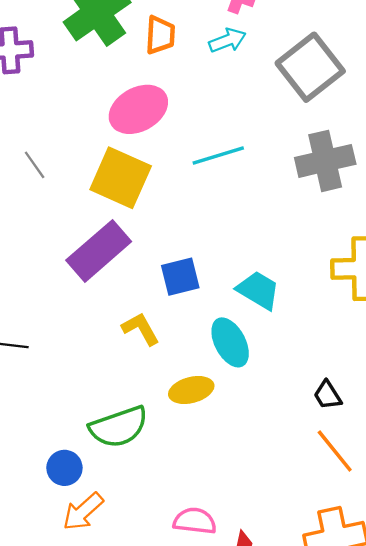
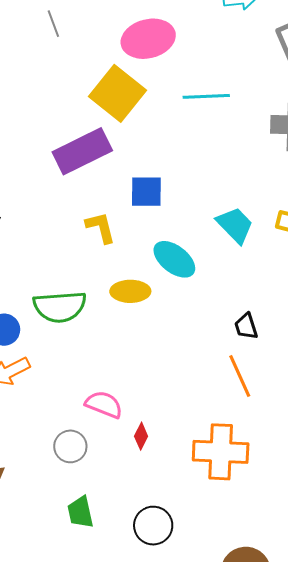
gray line: (35, 165) -> (53, 24), moved
cyan trapezoid: (258, 290) -> (235, 225), moved
cyan ellipse: (230, 342) -> (174, 259), turned -39

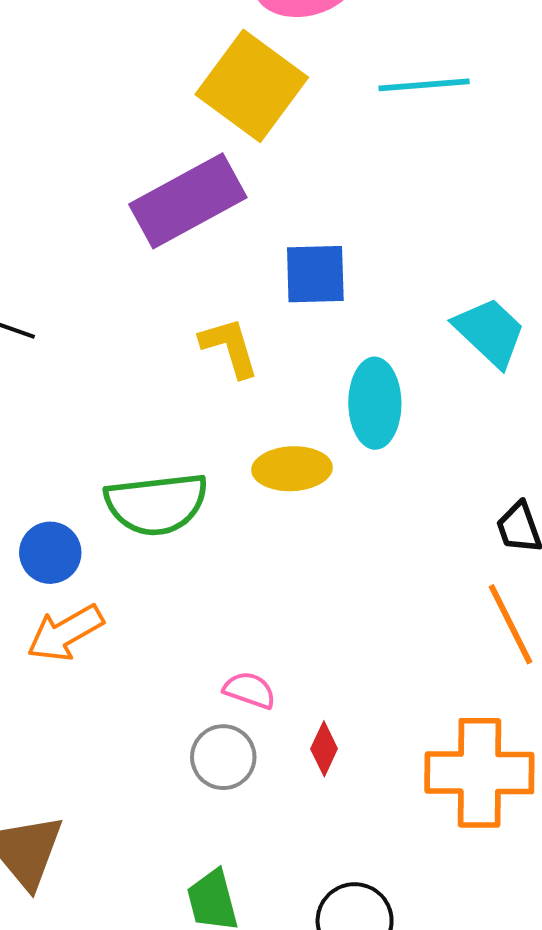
cyan ellipse: (174, 259) -> (375, 403), turned 54
pink semicircle: (104, 404) -> (250, 690), size x0.7
gray circle: (70, 446) -> (223, 757), moved

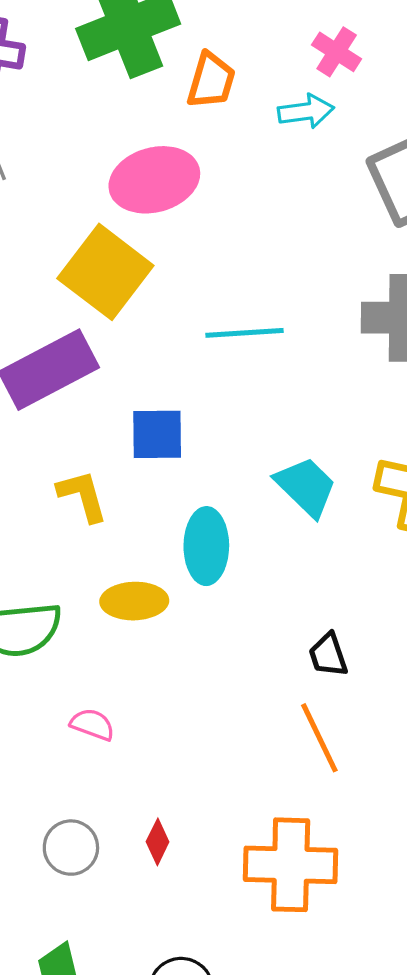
cyan line: (424, 85) -> (245, 333), moved
pink semicircle: (250, 690) -> (92, 724), moved

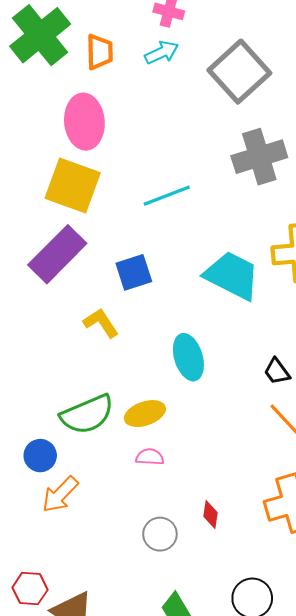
pink ellipse: (154, 180) -> (84, 122), turned -62
cyan trapezoid: (306, 487) -> (232, 276), size x1.4
cyan ellipse: (206, 546) -> (188, 357), moved
yellow ellipse: (134, 601) -> (145, 414), moved

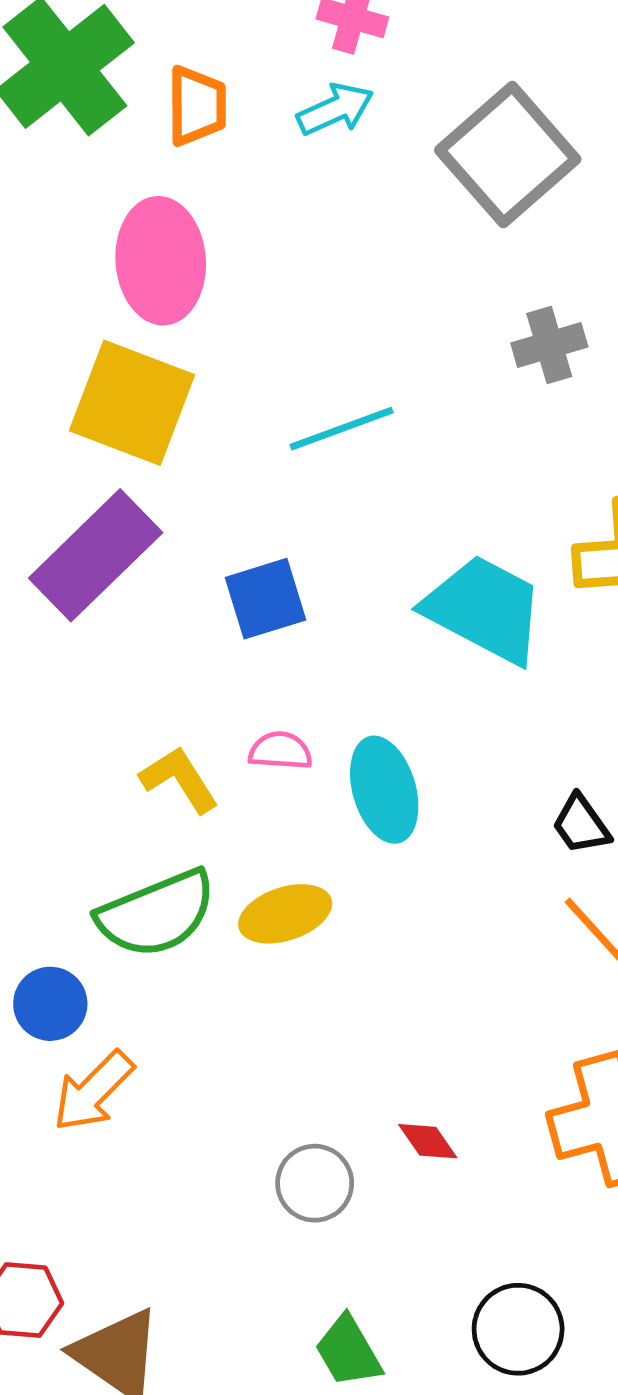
gray cross: (259, 157) -> (549, 345), size x0.6
yellow L-shape: (101, 323) -> (179, 779), moved
pink semicircle: (150, 457) -> (280, 751), moved
red diamond: (210, 514) -> (428, 1141), turned -44

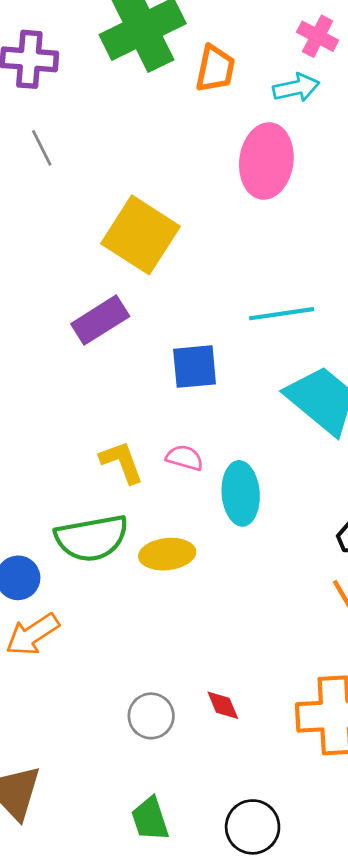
pink ellipse: (161, 261) -> (266, 161), moved
cyan line: (342, 429) -> (282, 314), moved
purple rectangle: (96, 555) -> (100, 320), size x0.7

